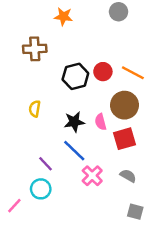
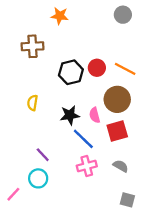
gray circle: (119, 12) -> (123, 15), moved
blue line: (74, 151) -> (83, 139), moved
pink cross: (92, 176) -> (87, 166), turned 30

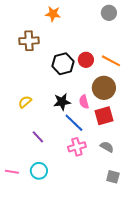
yellow semicircle: (33, 103) -> (25, 102), moved, turned 40
cyan circle: (38, 178) -> (39, 171), moved
pink line: (13, 194) -> (12, 172), turned 56

